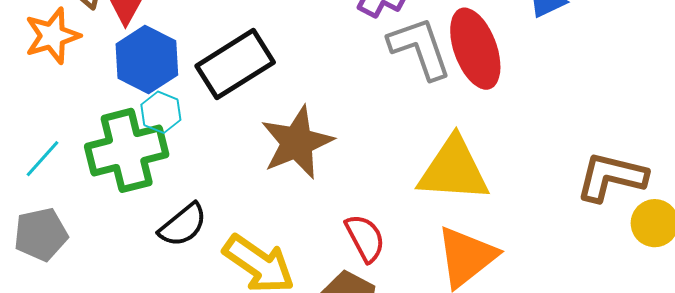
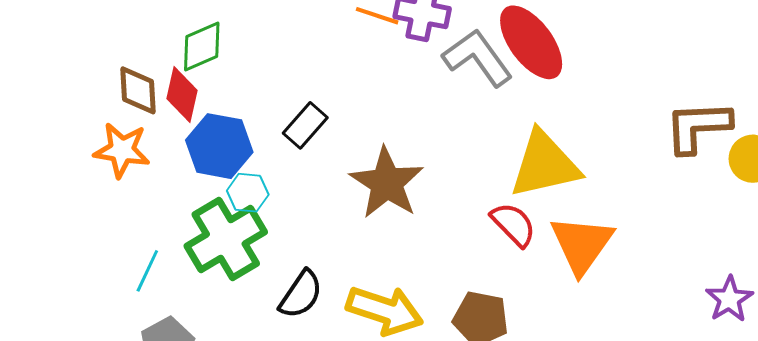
orange star: (52, 36) -> (122, 150), turned -30
black rectangle: (235, 64) -> (305, 125), size x0.6
red semicircle: (365, 238) -> (513, 224), moved

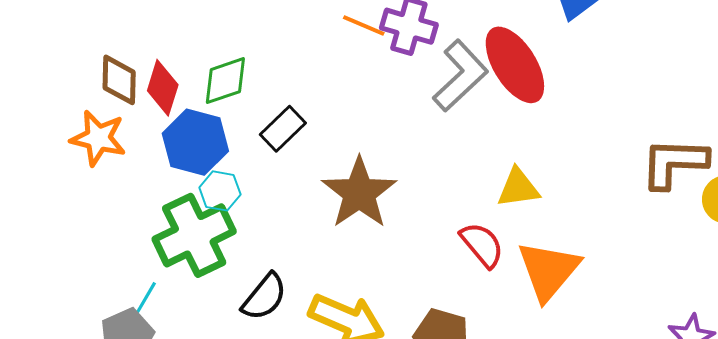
green diamond: (202, 46) -> (225, 81), moved
gray L-shape: (478, 58) -> (460, 76), turned 78
yellow triangle: (545, 165) -> (518, 188), size x0.6
cyan line: (147, 271) -> (143, 302), moved

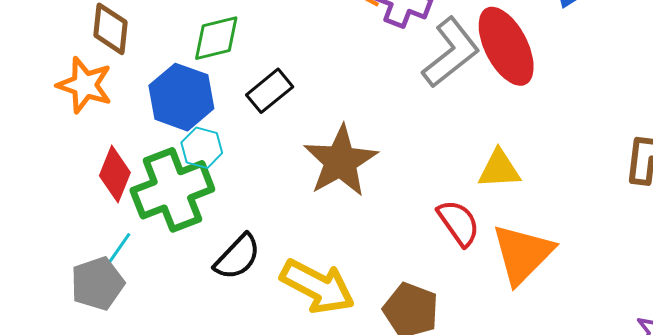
red diamond: (163, 88) -> (115, 174), moved

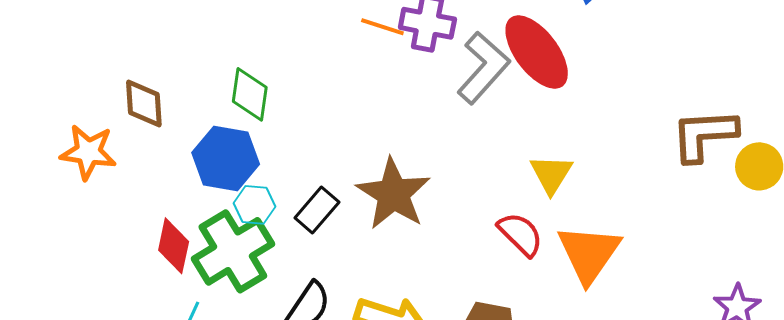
green diamond: (216, 38) -> (250, 94), turned -58
orange star: (85, 85) -> (88, 152), moved
black rectangle: (270, 91) -> (317, 210), moved
yellow triangle: (499, 169) -> (551, 174), turned -45

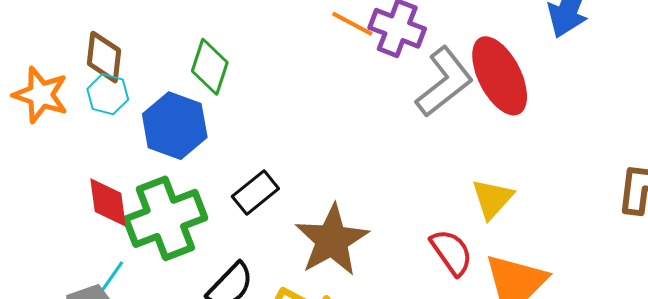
brown star: (393, 194) -> (332, 240), moved
cyan hexagon: (255, 205) -> (108, 94), moved
red diamond: (174, 246) -> (108, 202), turned -30

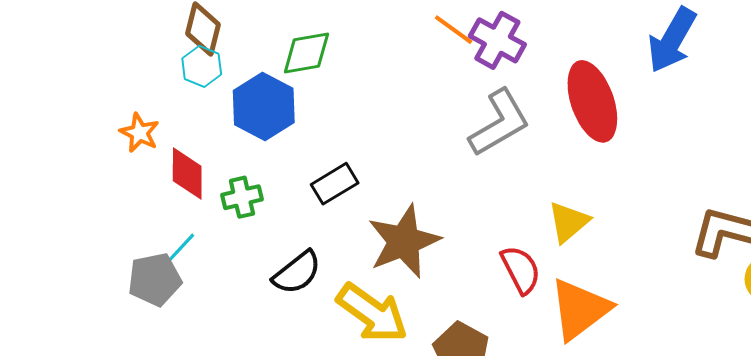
green diamond: (210, 67) -> (306, 53), turned 54
gray L-shape: (444, 82) -> (499, 123), moved
orange star: (41, 95) -> (139, 133), moved, size x0.7
green cross: (165, 218) -> (242, 197), size x0.5

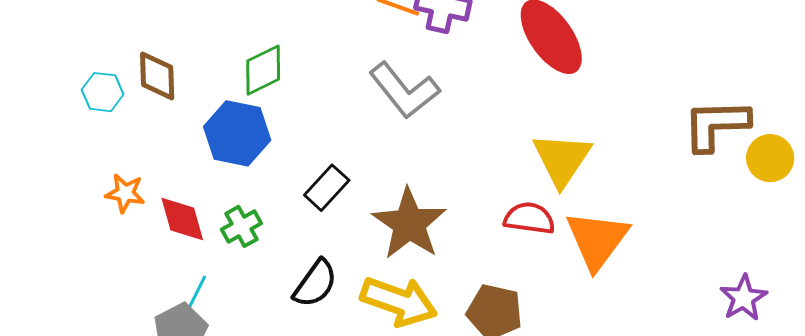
cyan hexagon: (202, 66) -> (103, 92), moved
gray L-shape: (499, 123) -> (404, 90), moved, turned 98
yellow triangle: (568, 222) -> (562, 159), size x1.4
red semicircle: (521, 270) -> (529, 218), turned -39

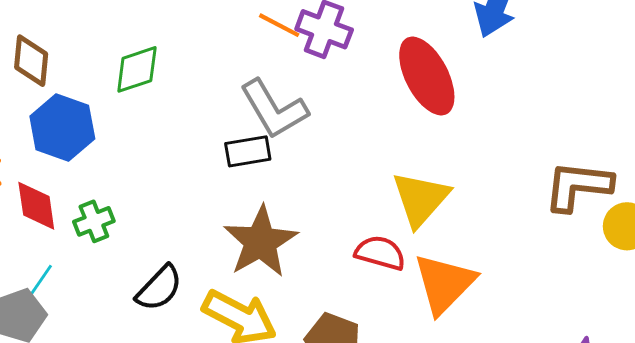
blue hexagon: (237, 133) -> (62, 127), moved
black rectangle: (327, 188) -> (248, 151), moved, turned 30

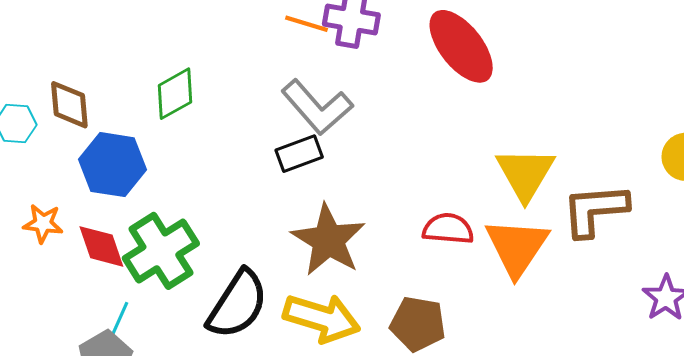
brown L-shape: (578, 186) -> (595, 210), moved
yellow triangle: (421, 199) -> (525, 174), moved
green cross: (94, 221) -> (161, 251), size x1.8
black semicircle: (159, 288) -> (237, 304), size x1.4

